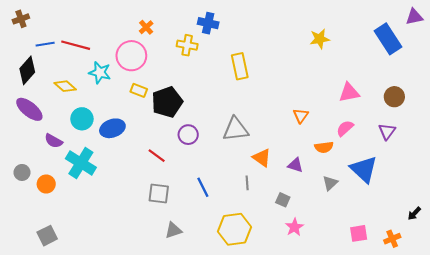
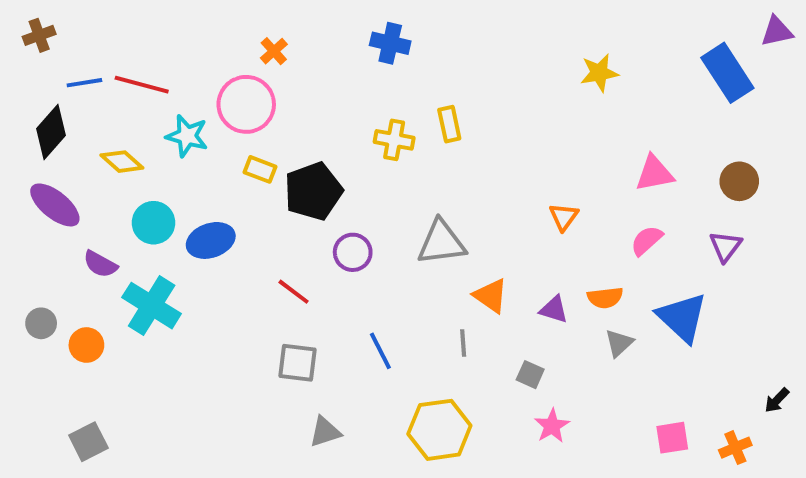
yellow cross: (187, 45) -> (394, 140), moved
yellow rectangle: (240, 66) -> (449, 124), size x0.7
orange semicircle: (324, 147) -> (605, 298), moved

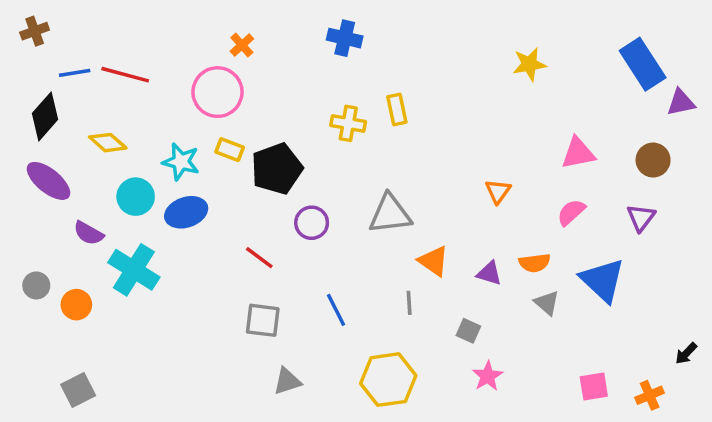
purple triangle: (777, 31) -> (681, 103), moved
cyan star: (187, 136) -> (181, 162), moved
gray triangle: (619, 343) -> (547, 303), turned -36

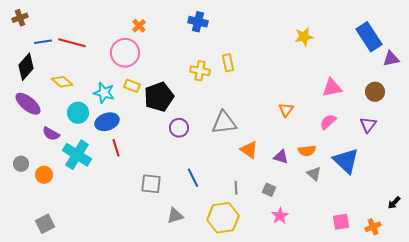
red line: (259, 258) -> (116, 148), moved, turned 36
gray line: (409, 303) -> (236, 188), moved
gray triangle: (287, 381) -> (175, 216), moved

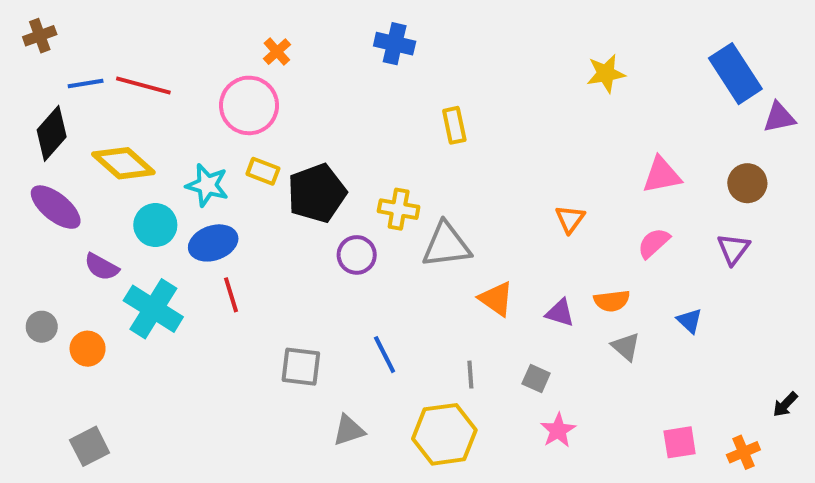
yellow cross: (200, 71) -> (399, 209), moved
yellow diamond: (62, 82) -> (123, 163), size x1.4
blue triangle: (346, 161) -> (690, 321), size x0.5

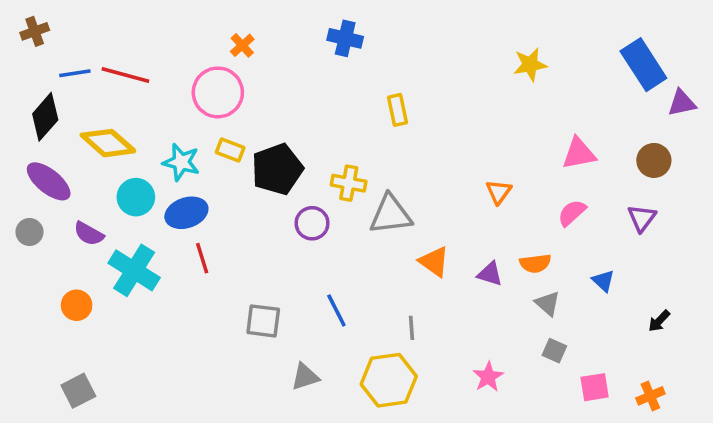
gray circle: (42, 327) -> (29, 232), moved
gray square: (536, 379) -> (554, 351), moved
black arrow: (785, 404) -> (659, 321), moved

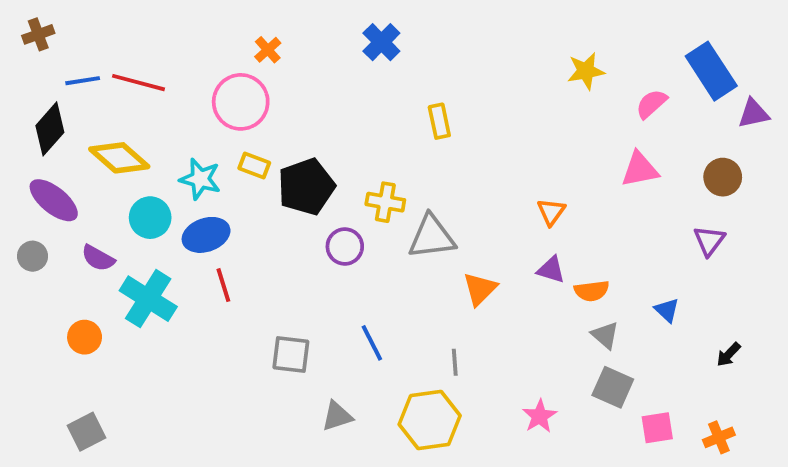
blue cross: (345, 38) -> (381, 42), turned 32
pink semicircle: (572, 213) -> (651, 104), moved
orange triangle: (434, 262) -> (480, 289), turned 40
purple triangle: (490, 274) -> (551, 270), moved
gray square: (554, 351) -> (613, 387), size x1.5

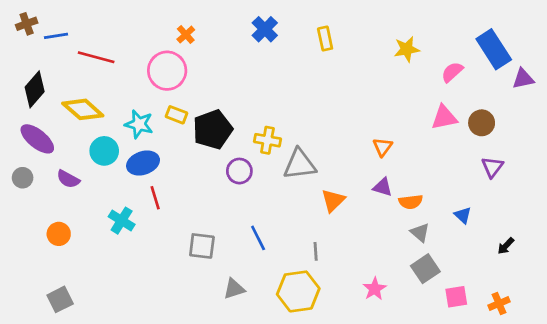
blue line: (83, 81) -> (56, 36), moved
yellow rectangle: (439, 121) -> (325, 39), moved
brown circle: (723, 177) -> (482, 123), moved
cyan cross: (148, 299) -> (122, 221), moved, size x0.7
gray square: (613, 387) -> (425, 269), turned 32

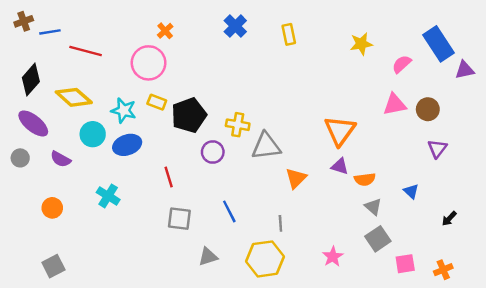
orange triangle: (383, 147) -> (340, 131), size x1.8
red line: (155, 198) -> (169, 177), moved

